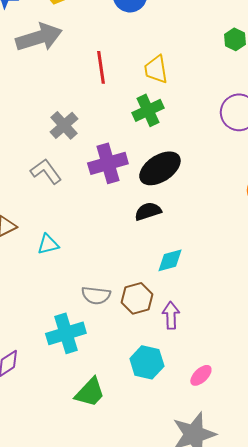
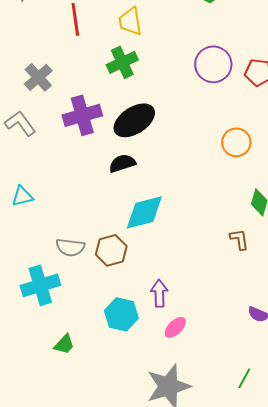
cyan diamond: (170, 260) -> (144, 212), size x1.5
purple arrow: (171, 315) -> (159, 293), moved
green trapezoid: (90, 392) -> (64, 344), size x0.7

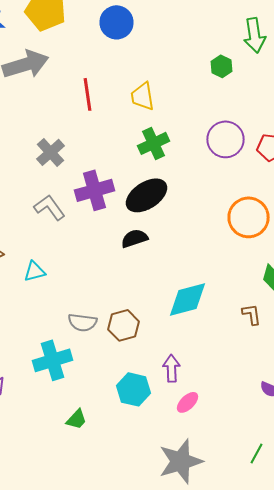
green cross: (122, 62) -> (154, 143), moved
gray L-shape: (20, 123) -> (50, 207), moved
orange circle: (236, 142) -> (248, 217), size x1.4
cyan diamond: (144, 212) -> (188, 299), moved

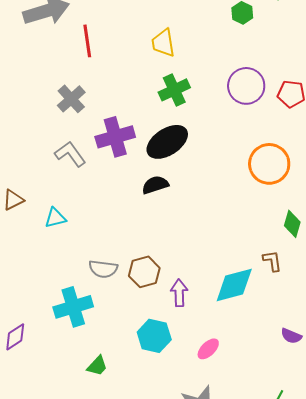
red line: (88, 94) -> (87, 41), moved
cyan diamond: (188, 299) -> (234, 285), moved
purple arrow: (172, 368) -> (179, 293), moved

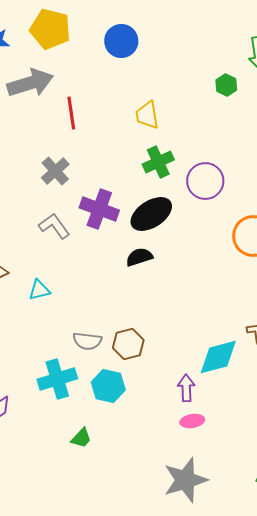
purple circle: (246, 86) -> (205, 181), moved
purple cross: (115, 137) -> (99, 209), turned 36
purple arrow: (179, 293) -> (186, 388), moved
cyan hexagon: (154, 336) -> (108, 386), moved
pink ellipse: (208, 349) -> (192, 421), turned 35

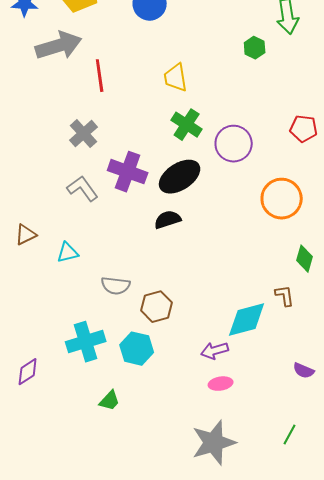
green cross: (158, 162) -> (187, 125), turned -32
gray semicircle: (87, 341) -> (116, 286), moved
purple arrow: (186, 388) -> (215, 351), turned -104

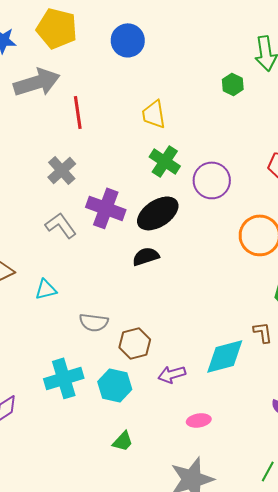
purple arrow: (215, 351) -> (172, 374), moved
green trapezoid: (110, 401) -> (123, 441), moved

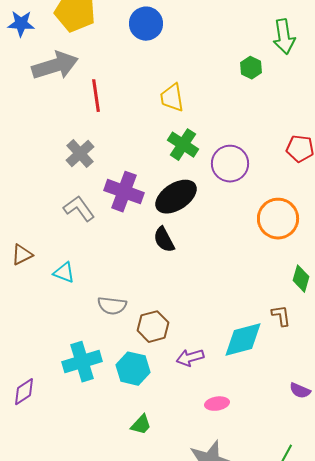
black semicircle: (146, 256) -> (164, 240), turned -100
cyan triangle: (46, 289) -> (64, 273), turned 35

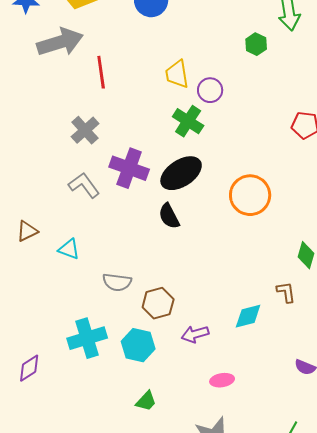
purple circle: (230, 164) -> (210, 90), moved, size x0.7
orange circle: (278, 219) -> (250, 195), moved
cyan diamond: (243, 340) -> (248, 316), size x0.7

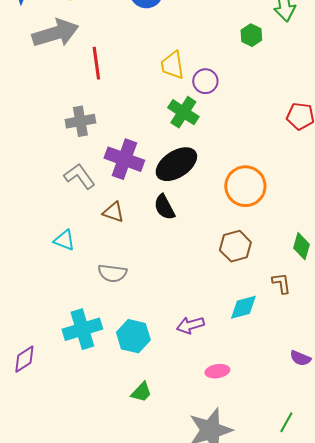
gray cross: (85, 130) -> (80, 121), turned 32
brown triangle: (27, 231) -> (113, 212), moved, turned 45
brown hexagon: (158, 303) -> (235, 246), moved

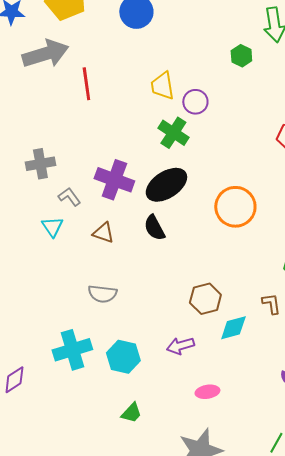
gray cross: (80, 121) -> (40, 164), moved
gray L-shape: (79, 176) -> (69, 197), size x0.7
cyan triangle: (64, 240) -> (52, 227), moved, turned 35
brown hexagon: (235, 246) -> (205, 299), moved

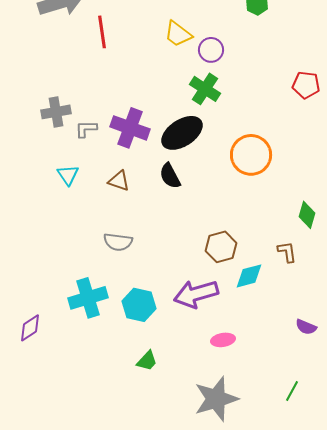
yellow trapezoid: (162, 86) -> (178, 34), turned -44
green cross: (173, 133) -> (205, 89), moved
gray L-shape: (69, 197) -> (86, 129), moved, turned -55
purple arrow: (180, 346) -> (196, 294), size x1.6

